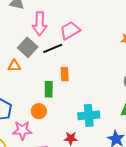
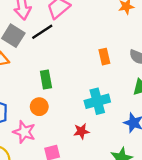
orange rectangle: (65, 74) -> (104, 57), moved
pink star: (22, 130) -> (24, 132), turned 30

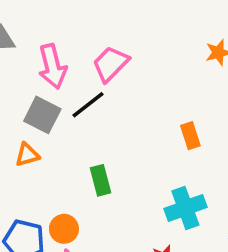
orange circle: (39, 107) -> (64, 229), moved

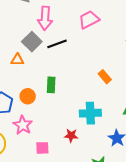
pink trapezoid: (111, 64) -> (89, 20), moved
orange rectangle: (190, 136) -> (105, 77), turned -40
orange circle: (64, 229) -> (28, 96), moved

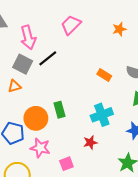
green rectangle: (51, 85) -> (59, 110), moved
orange circle: (28, 96) -> (36, 118), size x1.5

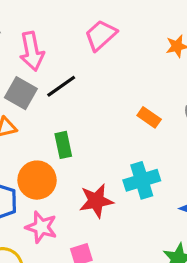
green rectangle: (59, 110) -> (63, 145), moved
red star: (90, 142) -> (96, 201), moved, size x1.5

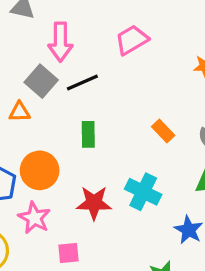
green rectangle: (63, 145) -> (88, 134), moved
cyan cross: (142, 180) -> (143, 192), turned 32

